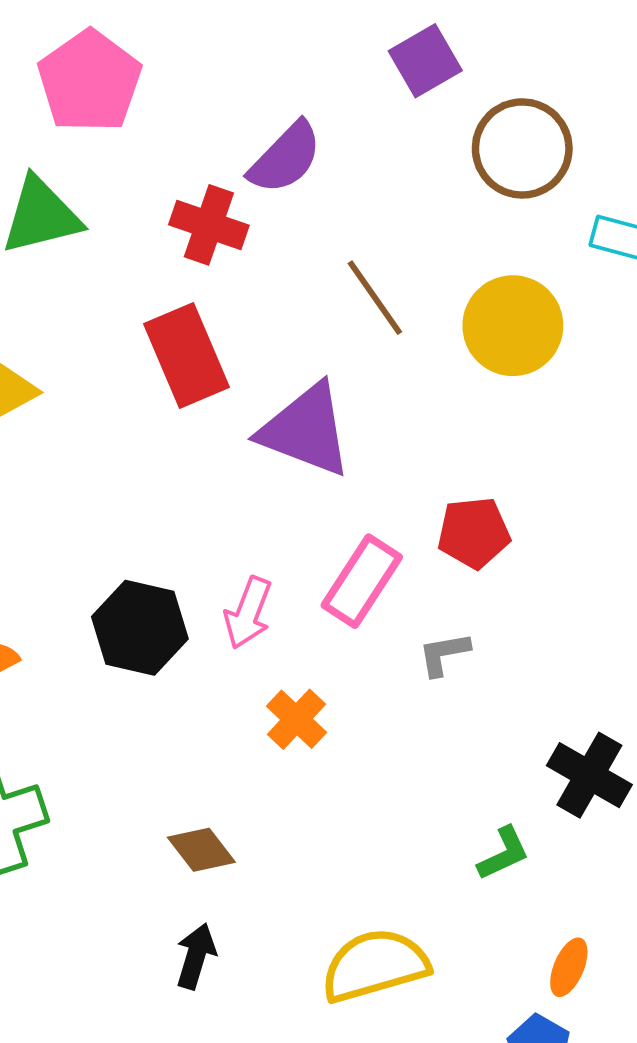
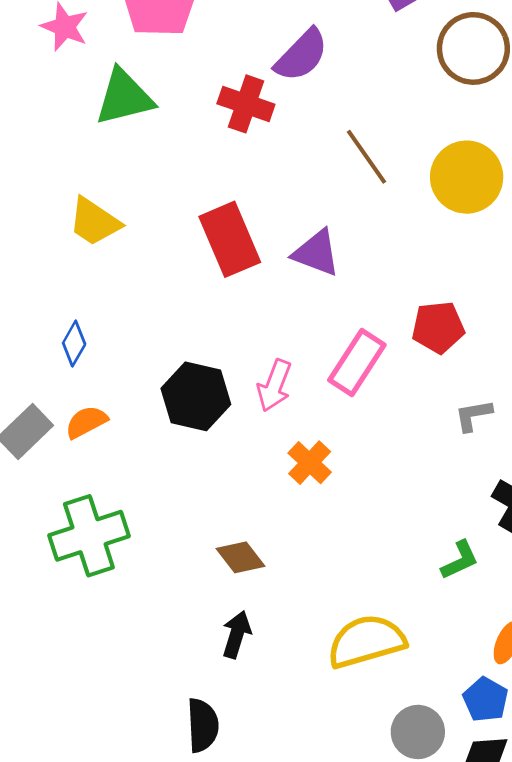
red rectangle: (186, 356) -> (230, 239), moved
purple triangle: (306, 430) -> (316, 253), size x0.7
gray L-shape: (444, 654) -> (473, 415), moved

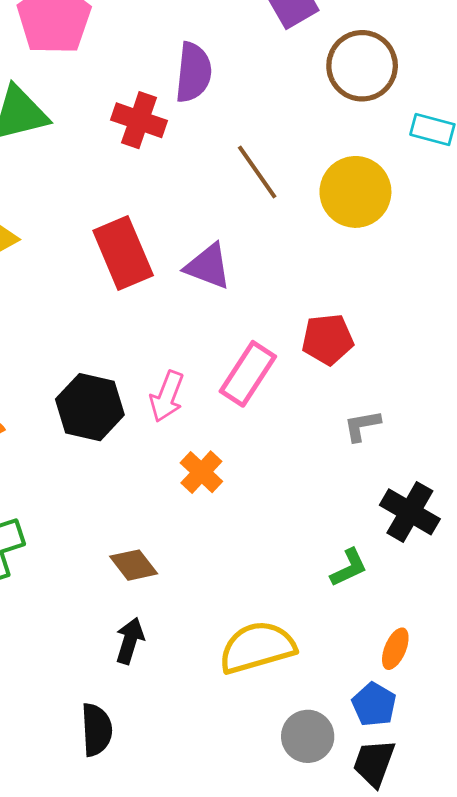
purple semicircle: (301, 55) -> (193, 72), turned -38

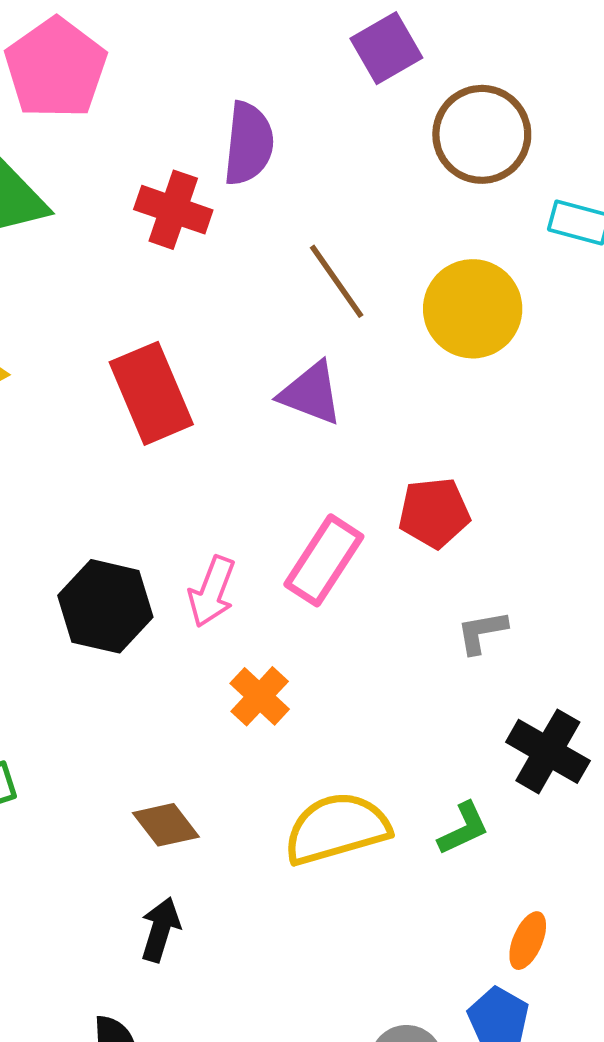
purple triangle: (208, 266) -> (311, 393), moved
yellow semicircle: (257, 647) -> (337, 829), moved

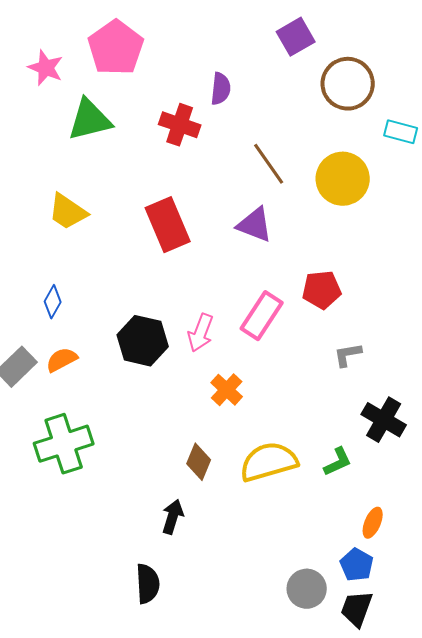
purple semicircle: (249, 144) -> (221, 89), size x0.7
brown diamond: (166, 825) -> (199, 462), moved, turned 60

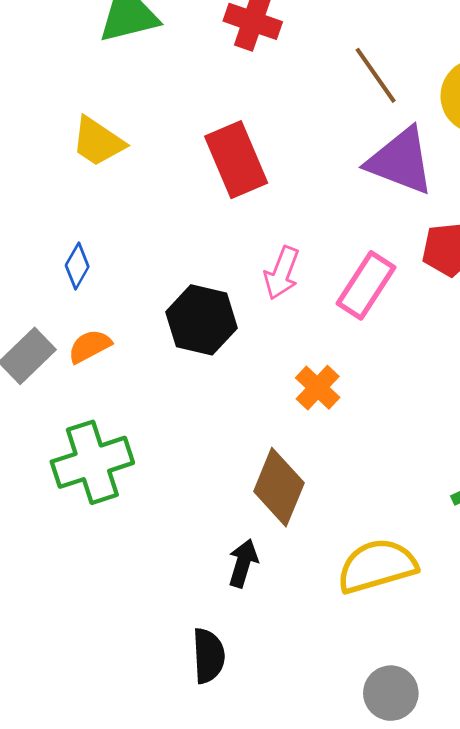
purple triangle: (255, 225) -> (401, 161), moved, size x1.4
pink arrow: (201, 333) -> (282, 273), moved
brown diamond: (199, 462) -> (279, 487), size x1.5
yellow semicircle: (269, 462) -> (377, 566), moved
gray circle: (307, 589) -> (391, 693), moved

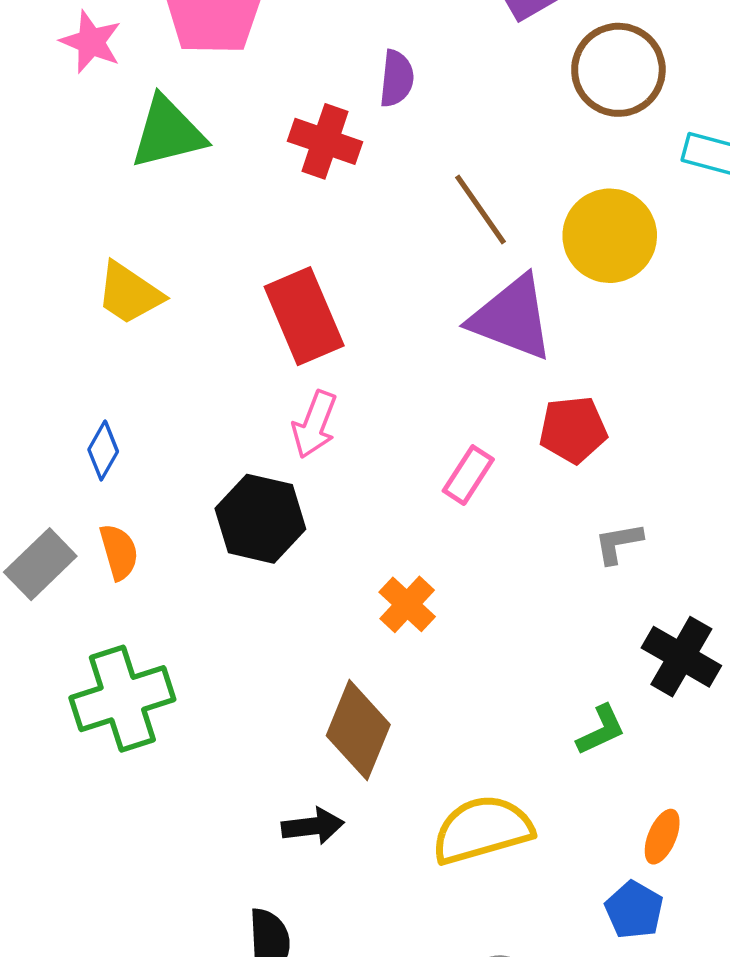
pink arrow: (282, 273) -> (315, 424), moved
pink rectangle: (366, 285) -> (468, 475), size x0.7
orange semicircle: (90, 346) -> (119, 552), turned 102
black arrow: (243, 563) -> (313, 826), turned 66

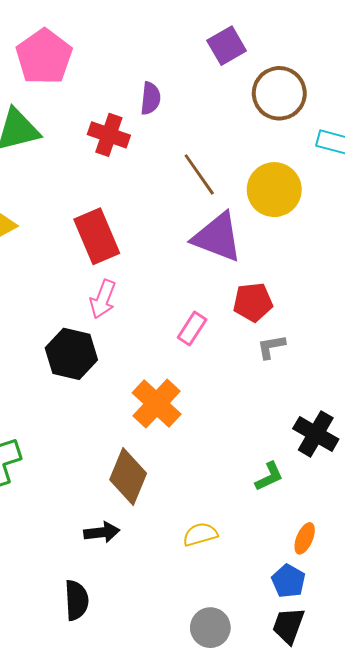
gray L-shape: (618, 543) -> (271, 347), moved
orange cross: (407, 604) -> (157, 404), size x1.5
yellow semicircle: (482, 830) -> (200, 534), size x0.6

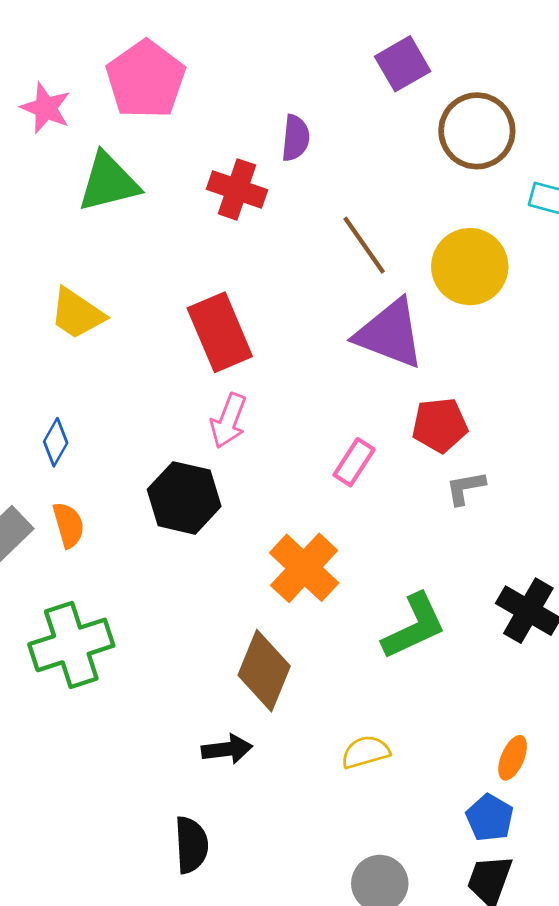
green L-shape: (269, 477) -> (414, 626), moved, size x1.6

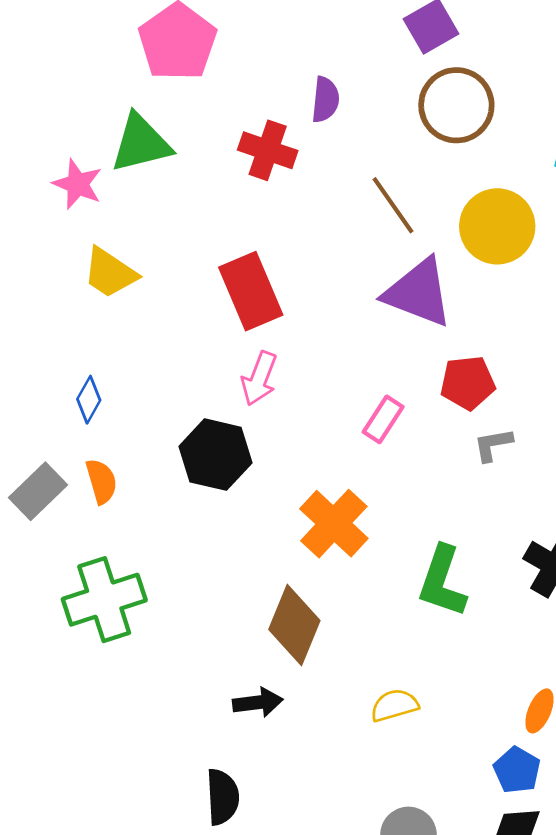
pink star: (46, 108) -> (77, 184), moved
brown circle: (477, 131) -> (456, 105), moved
green L-shape: (414, 626) -> (442, 581), turned 134

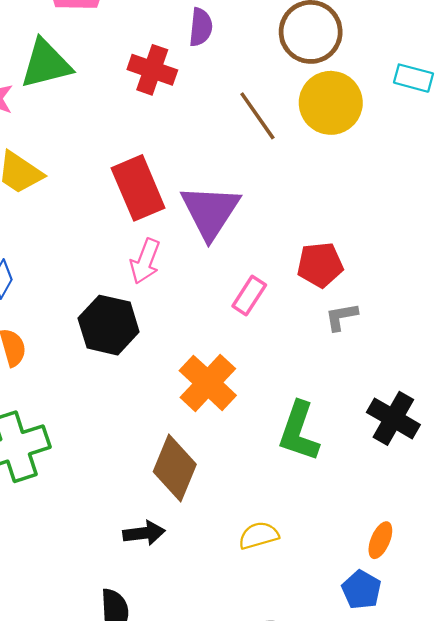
yellow circle: (497, 226) -> (331, 103), moved
purple triangle: (418, 293) -> (210, 212), moved, turned 42

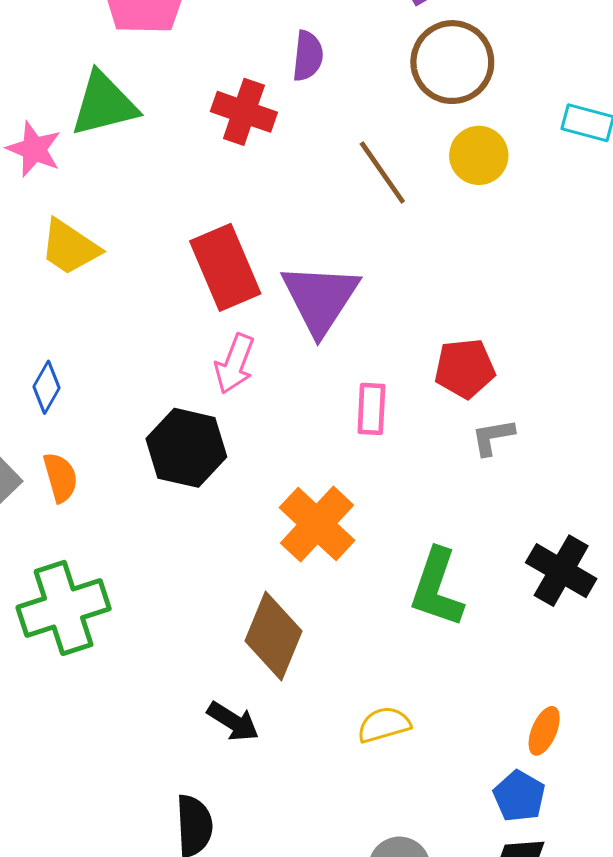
yellow circle: (331, 103) -> (479, 155), size x0.7
pink rectangle: (249, 296) -> (371, 409), turned -30
black arrow: (144, 533) -> (233, 722), turned 39

